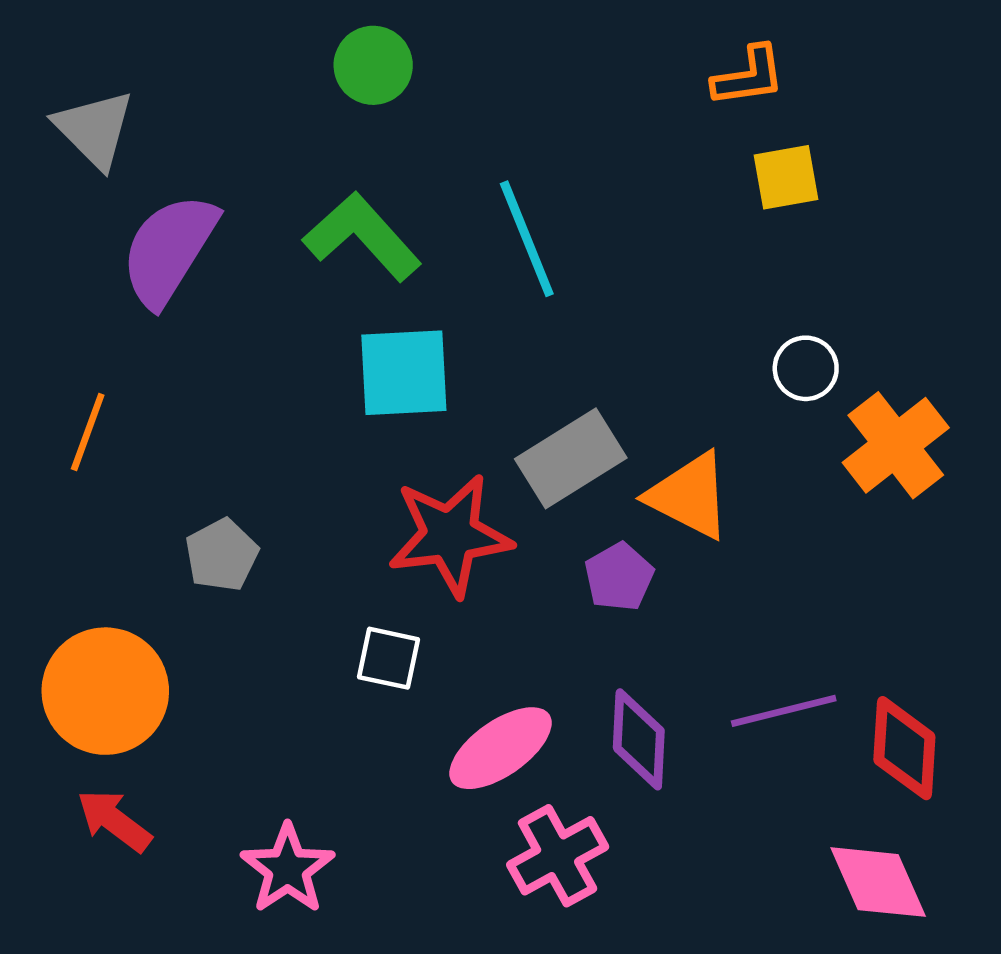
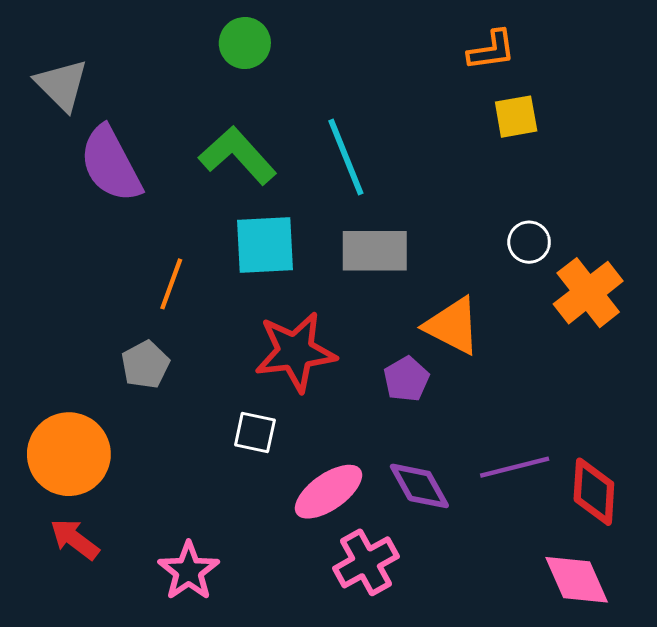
purple semicircle: (169, 250) -> (111, 164), turned -60
orange line: (88, 432) -> (171, 284), moved
gray rectangle: (571, 458) -> (375, 251), moved, turned 32
purple diamond: (639, 739) -> (419, 486), turned -32

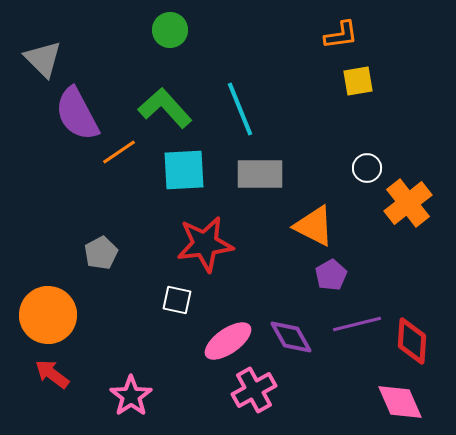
orange line: (171, 284) -> (119, 152), moved, turned 36
purple pentagon: (406, 379) -> (331, 275), moved

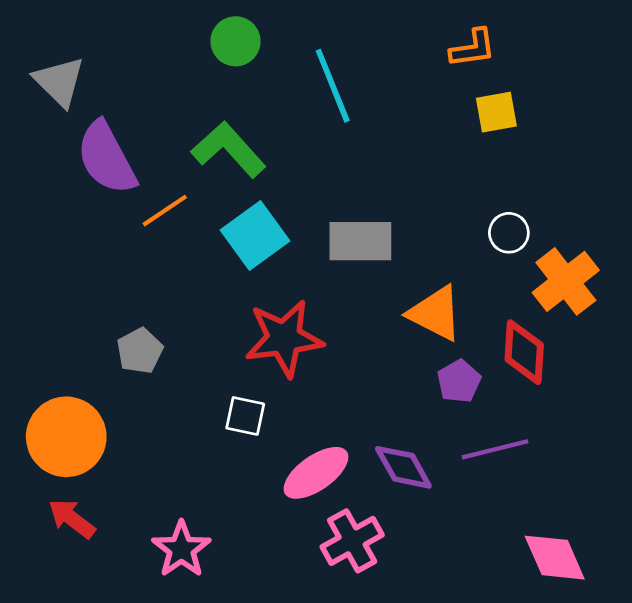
cyan line: (240, 109) -> (333, 86), moved
cyan square: (184, 170) -> (255, 236), turned -33
red diamond: (412, 341) -> (524, 352), moved

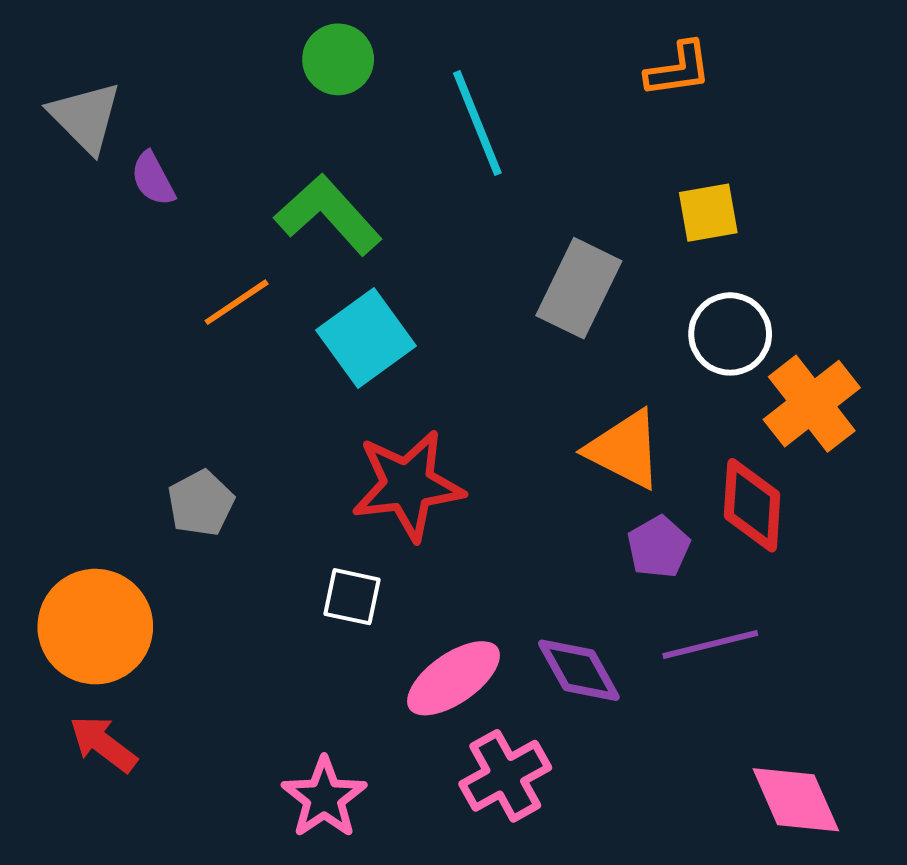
yellow square: (496, 112) -> (708, 213), moved
purple semicircle: (106, 158) -> (153, 179), moved, size x0.5
white circle: (509, 233) -> (730, 334), size x1.4
gray rectangle: (360, 241) -> (579, 288), moved, turned -64
pink star: (181, 549) -> (324, 798), moved

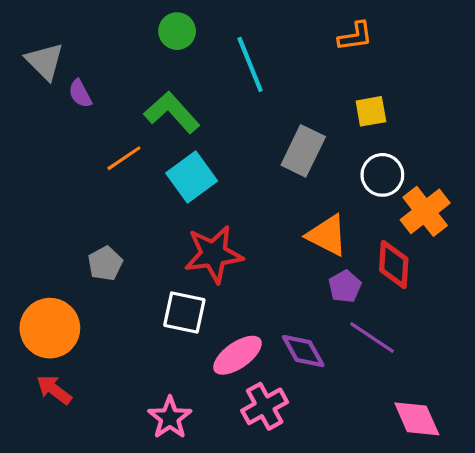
white square: (352, 597) -> (184, 312), size x1.4
purple line: (710, 644) -> (372, 338), turned 48

